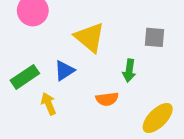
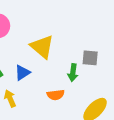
gray square: (155, 37) -> (90, 58), moved

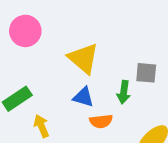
blue triangle: (22, 73) -> (83, 97), moved, turned 49

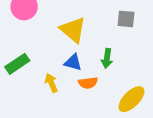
gray square: (146, 73) -> (126, 19), moved
yellow arrow: (41, 126) -> (51, 83), moved

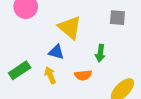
blue triangle: (73, 62) -> (56, 52), moved
green rectangle: (17, 64) -> (20, 70), moved

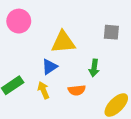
yellow triangle: (70, 27) -> (63, 42), turned -45
blue triangle: (56, 52) -> (50, 67), turned -49

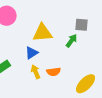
green arrow: (94, 68) -> (72, 41), moved, turned -152
yellow arrow: (43, 90) -> (36, 72), moved

